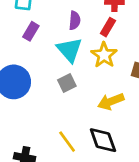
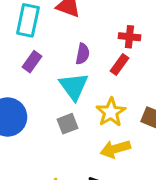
yellow star: (104, 55) -> (111, 112), moved

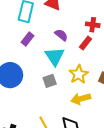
purple semicircle: (83, 54) -> (61, 35), turned -64

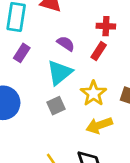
cyan triangle: (55, 56) -> (60, 73), turned 30

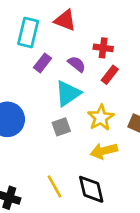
red cross: (106, 26) -> (103, 48), moved
purple rectangle: (22, 53) -> (42, 63), moved

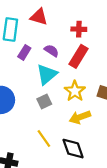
red cross: (103, 48) -> (79, 29), moved
red rectangle: (110, 75) -> (79, 56), size x1.5
yellow line: (54, 186) -> (44, 138), moved

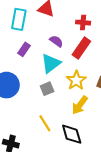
purple rectangle: (24, 52) -> (24, 49), moved
yellow arrow: (80, 117) -> (80, 105), turned -36

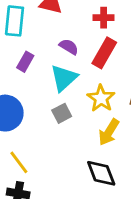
yellow line: (45, 123) -> (19, 162), moved

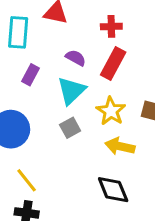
yellow arrow: (109, 132) -> (120, 146), turned 72

